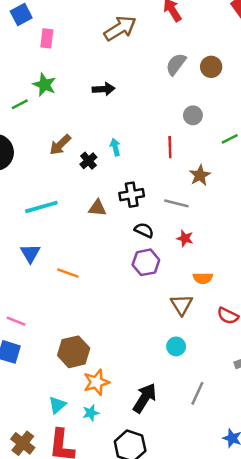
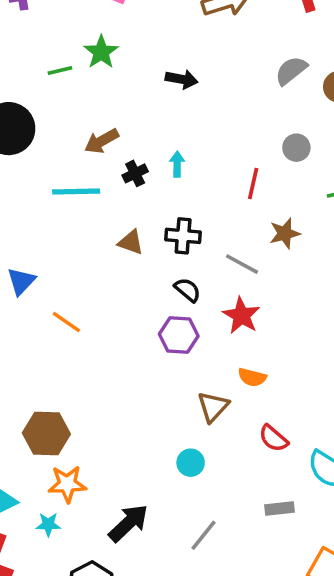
cyan line: (41, 207) -> (76, 192), moved
red star: (185, 238) -> (241, 316), size x1.5

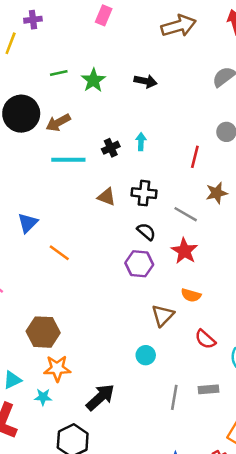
green star: (101, 52) -> (93, 80), moved
brown arrow: (102, 141) -> (58, 123), moved
gray line: (204, 535) -> (174, 397), moved, turned -30

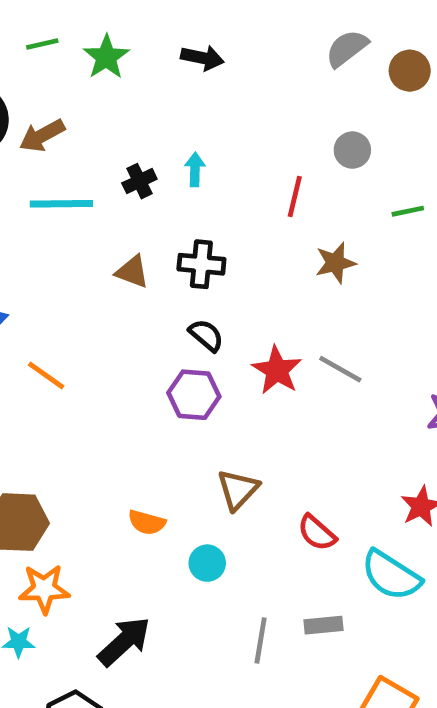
gray line: (186, 214) -> (340, 369), moved
orange semicircle: (191, 295) -> (147, 522), moved

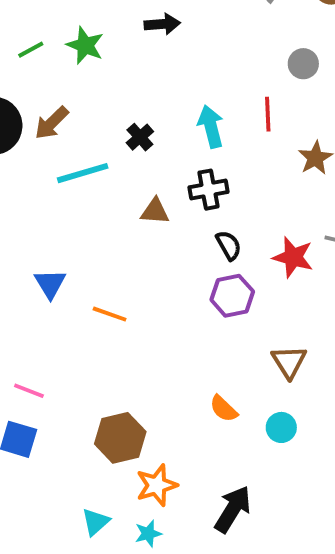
cyan arrow: (195, 169) -> (211, 127), moved, size x1.5
black semicircle: (206, 335) -> (229, 245), turned 36
orange semicircle: (147, 522) -> (224, 409), turned 44

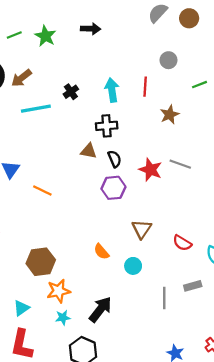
brown triangle: (155, 211) -> (89, 151), moved
cyan star: (148, 534) -> (63, 317), moved

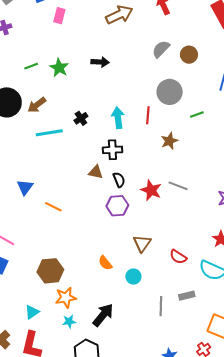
gray circle: (168, 60) -> (170, 92), size x1.6

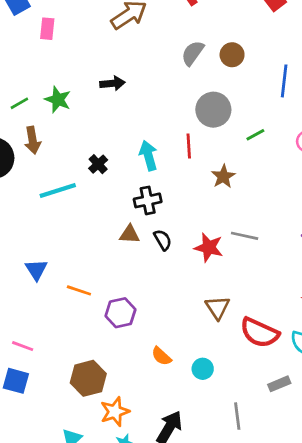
brown arrow: (37, 105) -> (33, 140), moved, turned -54
purple hexagon: (117, 206) -> (120, 313), moved
brown triangle: (142, 243) -> (217, 308), moved
red semicircle: (178, 257) -> (259, 333), size x1.6
gray line: (161, 306) -> (237, 416), moved

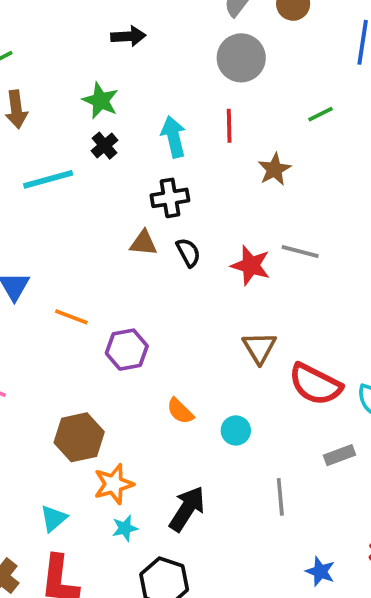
green star: (58, 100) -> (101, 101), moved
gray circle: (213, 110) -> (241, 58), moved

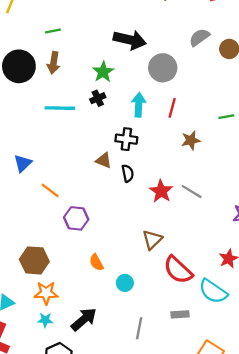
black arrow: (128, 36) -> (130, 40), size x1.6
gray circle: (241, 58) -> (163, 68), moved

